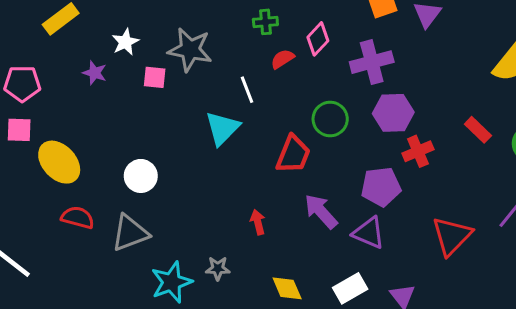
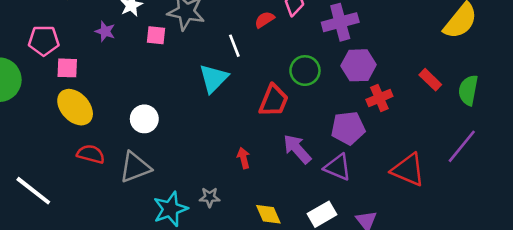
pink square: (19, 130) -> (67, 68), moved
red triangle: (452, 236) -> (408, 170), turned -51

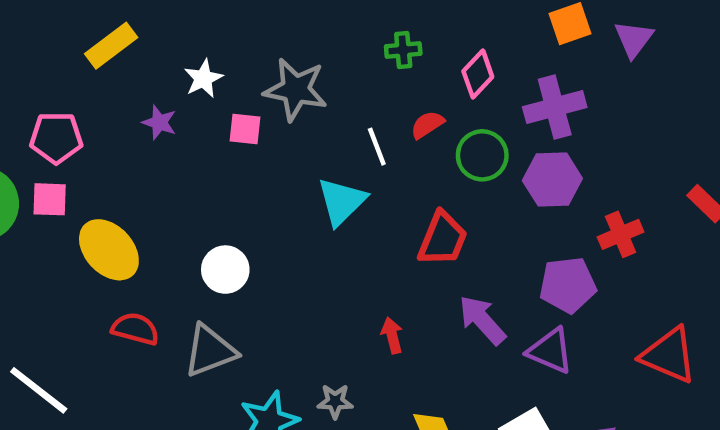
red semicircle: (264, 20) -> (427, 125), moved
purple hexagon: (359, 65) -> (552, 180), moved
pink square: (67, 68) -> (50, 199), moved
green circle: (305, 71) -> (482, 155), moved

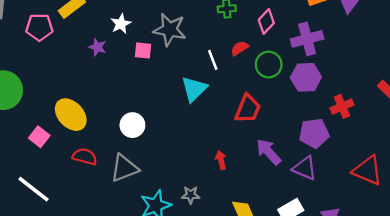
pink pentagon: (56, 138) -> (39, 27), moved
pink square: (50, 199) -> (39, 137), moved, turned 36

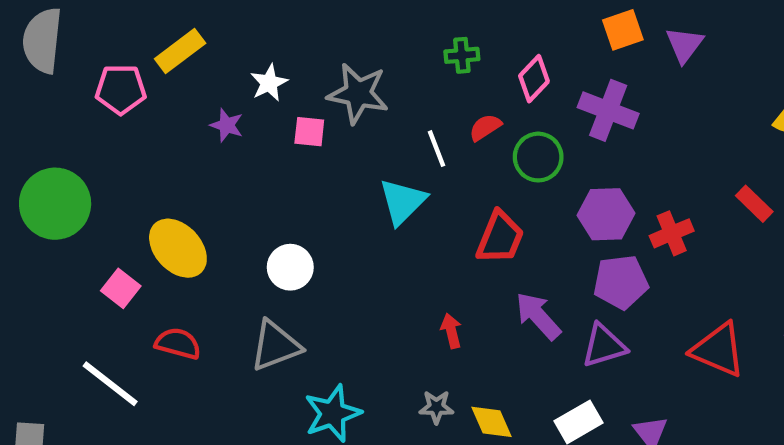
purple cross: (307, 39) -> (608, 110), turned 36
purple hexagon: (306, 77) -> (606, 214), moved
red semicircle: (85, 157) -> (178, 343), moved
purple triangle: (305, 168) -> (604, 346), turned -40
gray star: (191, 195) -> (436, 407), moved

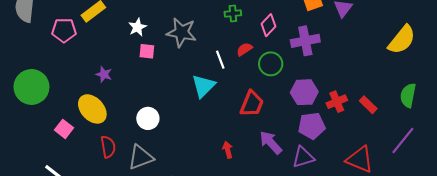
purple cross: (608, 110) -> (305, 41), turned -32
purple star: (227, 125) -> (104, 74), moved
pink square: (309, 132) -> (147, 51), moved
red rectangle: (754, 204) -> (368, 105), moved
red semicircle: (178, 343) -> (108, 147), moved, turned 65

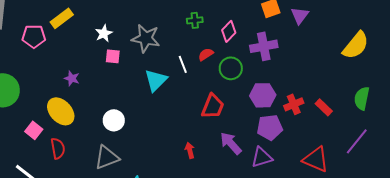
cyan triangle: (204, 86) -> (156, 80), moved
red semicircle: (108, 147) -> (58, 148), moved

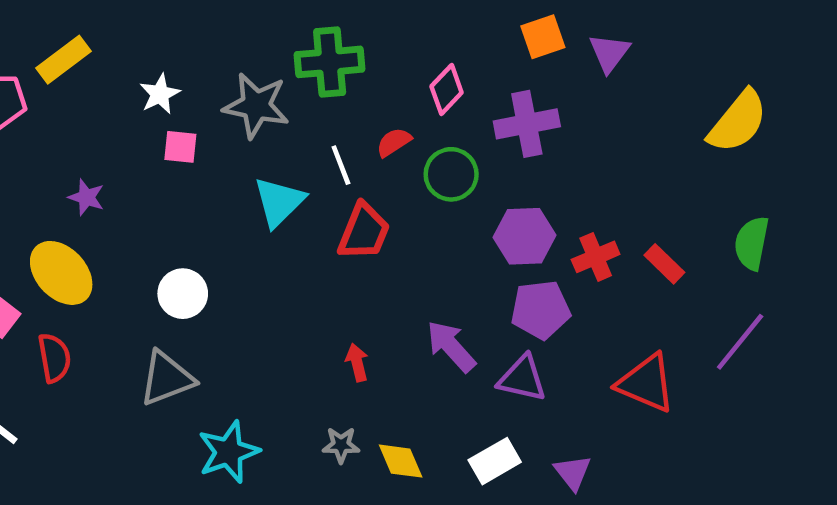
green cross: (195, 20) -> (330, 62), moved, size x1.8
red trapezoid: (213, 106) -> (364, 232), moved
purple triangle: (262, 157) -> (522, 378), turned 30

